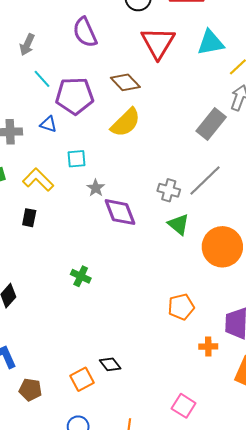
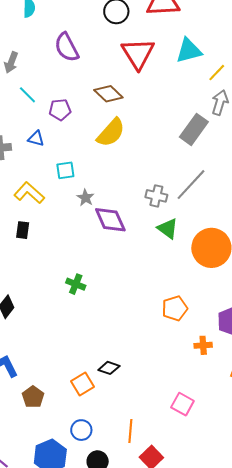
purple pentagon: (75, 96) -> (60, 110), size x0.6
black diamond: (110, 364) -> (109, 368), turned -30
brown pentagon: (30, 390) -> (33, 397), turned 30

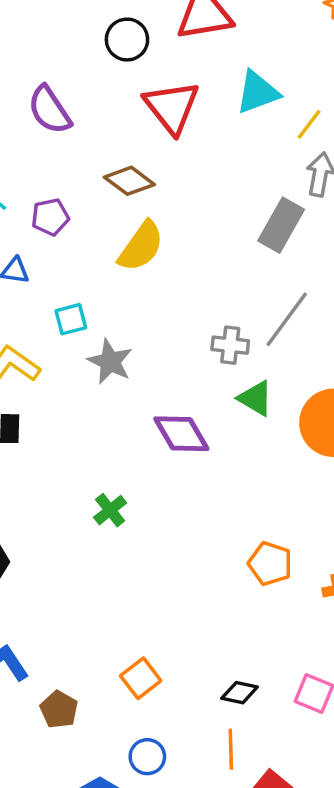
gray star: (85, 198) -> (110, 362), size x1.5
purple diamond: (110, 220) -> (181, 434), moved
green cross: (76, 284) -> (110, 510), turned 36
orange pentagon: (175, 308) -> (270, 564), moved, turned -30
black diamond: (109, 368) -> (240, 693), moved

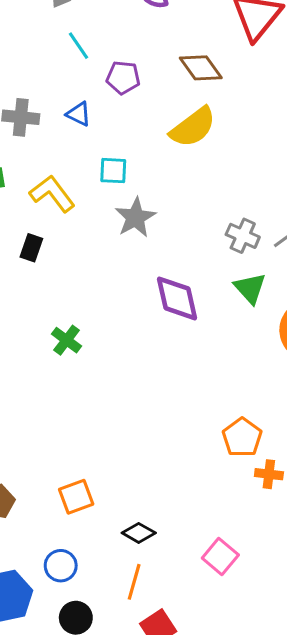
green cross: (110, 510) -> (67, 340), moved, turned -32
orange pentagon: (270, 564) -> (242, 437), moved
black diamond: (240, 693) -> (139, 533), moved

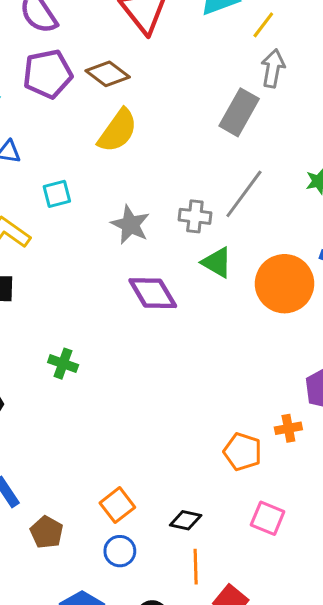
purple pentagon: (123, 77) -> (48, 74), moved, size x1.5
gray star: (135, 217) -> (130, 225), moved
orange pentagon: (242, 437) -> (243, 452), moved
blue circle: (61, 566) -> (120, 551), moved

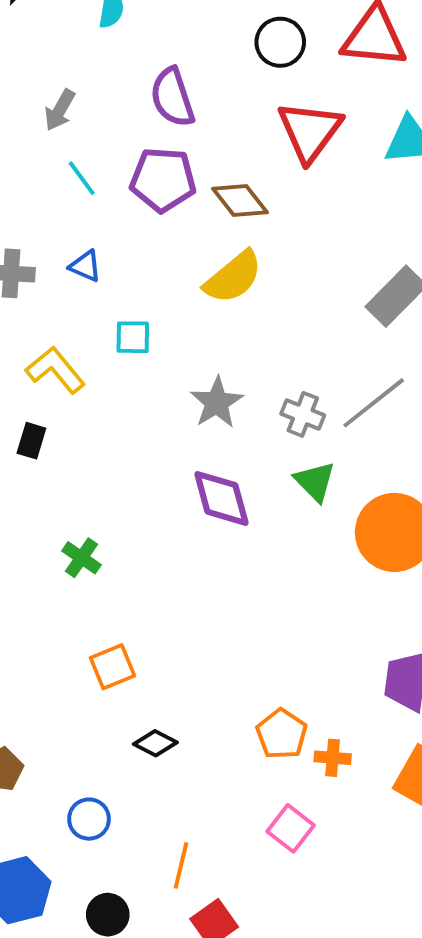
orange cross: (288, 428) -> (333, 758), moved
orange square: (117, 505) -> (113, 667), moved
black diamond: (186, 520) -> (155, 743), moved

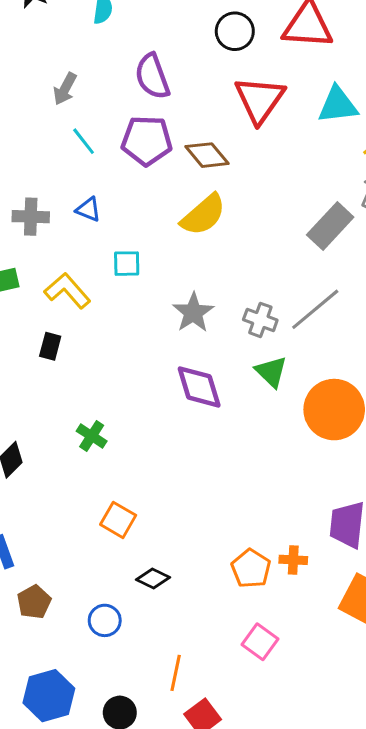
orange square: (113, 667) -> (118, 520), turned -36
orange cross: (333, 758) -> (293, 560), moved
blue circle: (89, 819) -> (105, 620), moved

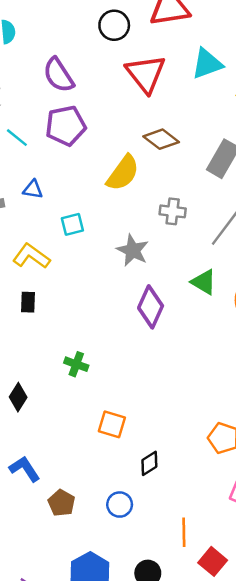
brown diamond: (207, 155) -> (161, 139), moved
gray cross: (260, 320) -> (173, 211), moved
purple diamond: (199, 387) -> (151, 307), turned 54
black diamond: (153, 578) -> (149, 463), turned -45

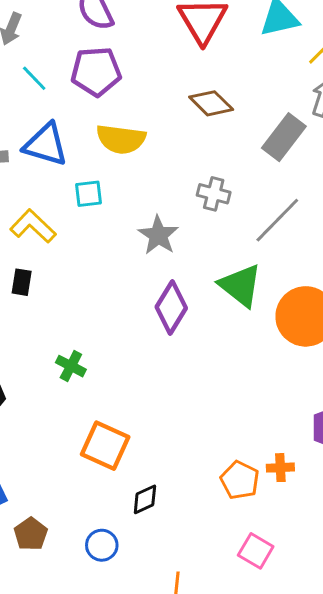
yellow semicircle: (123, 173) -> (121, 139), moved, turned 54
blue triangle: (33, 189) -> (46, 145), size x1.8
green triangle: (204, 282) -> (240, 286), size x1.4
orange square: (112, 424) -> (105, 446), size x1.4

